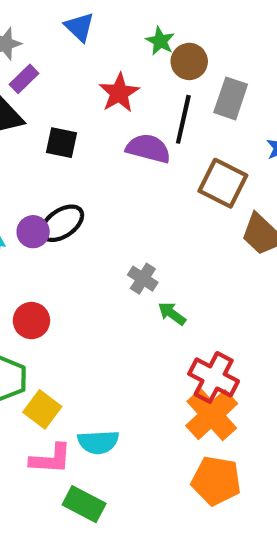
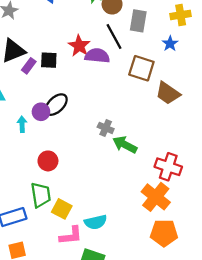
purple rectangle: (24, 79) -> (29, 66), moved
red star: (119, 93) -> (79, 46), moved
black line: (183, 119) -> (114, 37), turned -32
green arrow: (172, 314) -> (125, 145), size x1.5
red cross: (214, 377) -> (168, 167), moved

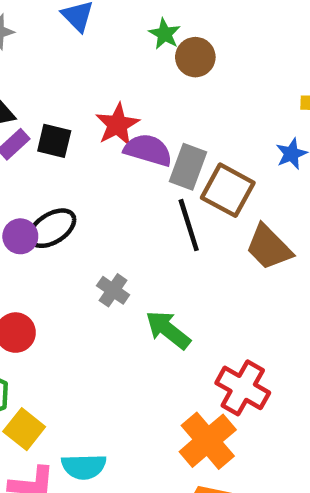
gray rectangle: (138, 21) -> (188, 167), moved
black line: (114, 37) -> (189, 225), moved
gray cross: (106, 128) -> (113, 290), moved

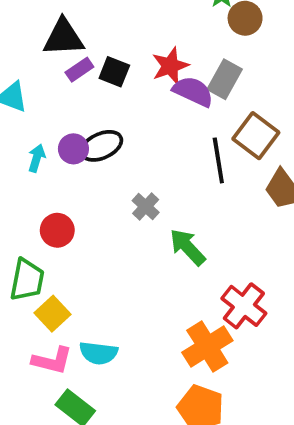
gray rectangle: (188, 167) -> (225, 79), moved

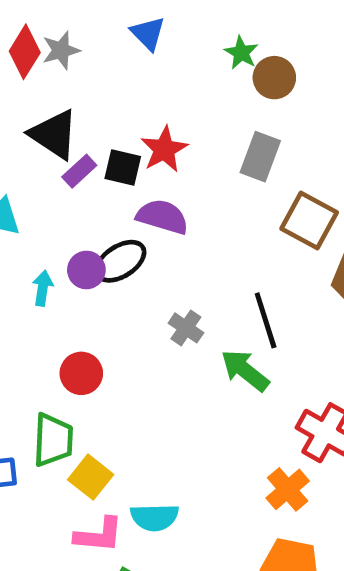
black triangle: (63, 37) -> (54, 134), turned 45
red star: (170, 66) -> (164, 149), moved
purple semicircle: (193, 91) -> (162, 217), moved
black line: (218, 160) -> (266, 320), moved
orange cross: (207, 347) -> (288, 489), size x0.7

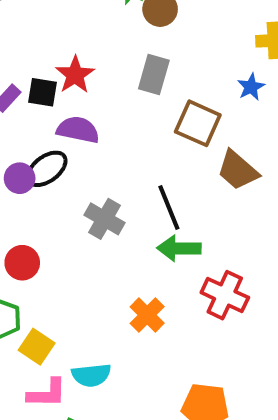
gray cross: (186, 328) -> (104, 219), size x1.4
green arrow: (245, 370) -> (179, 248), moved, turned -33
orange cross: (288, 489) -> (147, 315), moved

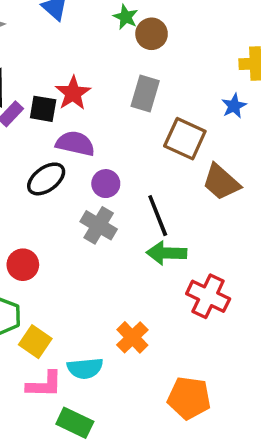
purple circle: (20, 178) -> (106, 184), moved
orange cross: (147, 315) -> (132, 337), moved

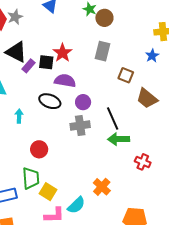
brown square: (185, 139) -> (126, 75), size x0.7
black ellipse: (46, 179) -> (50, 101), turned 60
gray cross: (99, 225) -> (80, 125), turned -36
red cross: (208, 296) -> (143, 162), size x0.7
cyan semicircle: (85, 368) -> (76, 205), turned -36

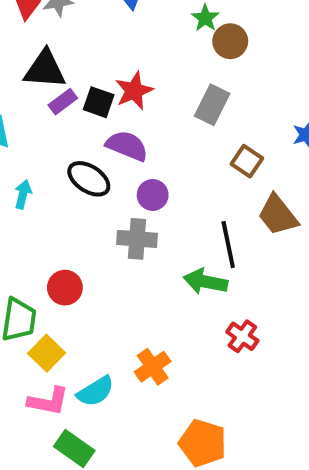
black triangle: (16, 52) -> (45, 69), turned -35
black line: (113, 119) -> (228, 245), moved
red circle: (39, 149) -> (65, 288), moved

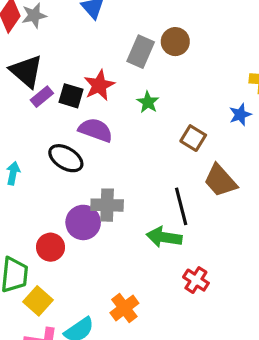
green star: (205, 18) -> (148, 102), moved
black triangle: (45, 69) -> (26, 71), turned 39
gray rectangle: (212, 105) -> (141, 52), moved
purple circle: (153, 195) -> (83, 222), moved, size x1.4

